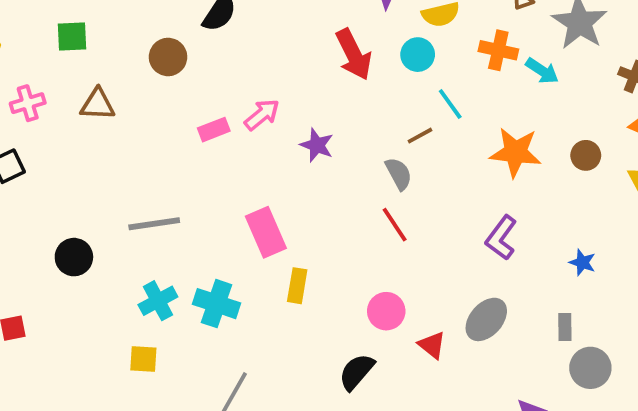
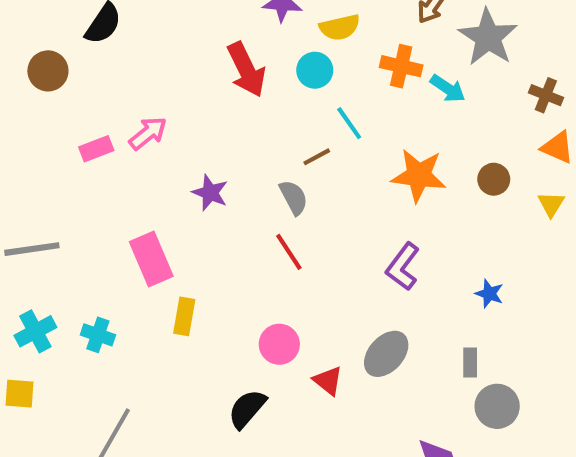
purple star: (317, 145) -> (210, 193), moved
cyan cross: (217, 304) -> (98, 335), size x0.7

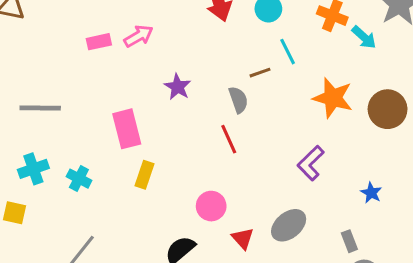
brown circle: (494, 179) -> (388, 109), size x1.6
gray rectangle: (470, 363) -> (349, 241), turned -30

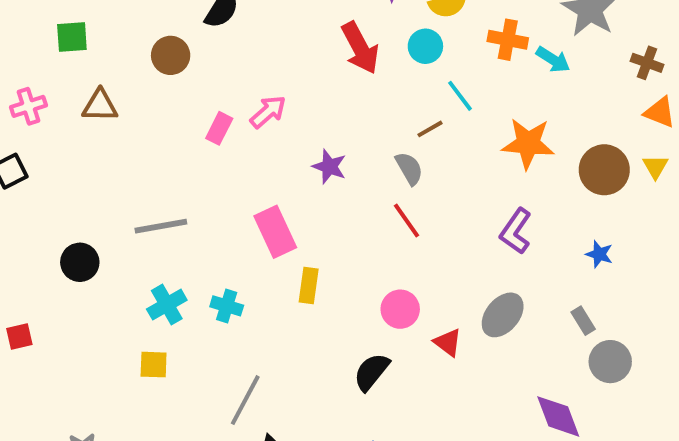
pink rectangle: (99, 42) -> (219, 128), turned -40
brown circle: (388, 109) -> (604, 170), moved

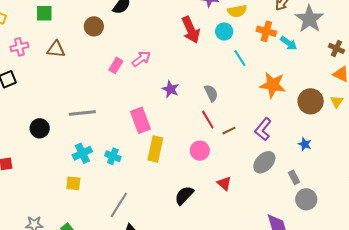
brown line: (430, 129) -> (229, 131), moved
yellow rectangle: (309, 286) -> (155, 149), size x1.4
pink circle: (400, 309) -> (200, 151), moved
gray ellipse: (503, 315) -> (264, 162), moved

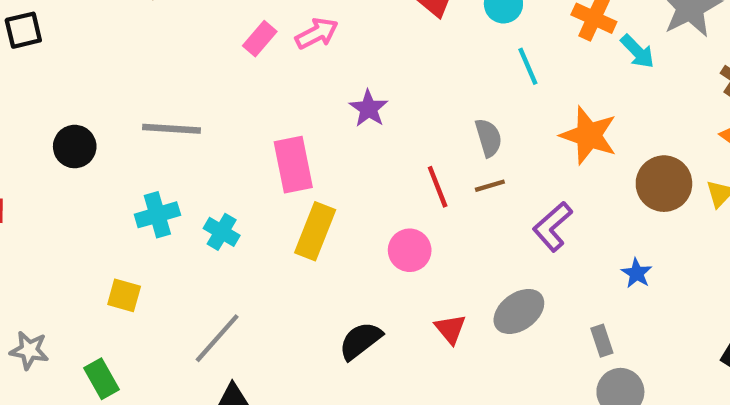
gray semicircle: (211, 93) -> (489, 138), moved
brown line: (229, 131) -> (490, 186), moved
gray ellipse: (264, 162) -> (519, 311), moved
yellow square: (73, 183) -> (124, 295), moved

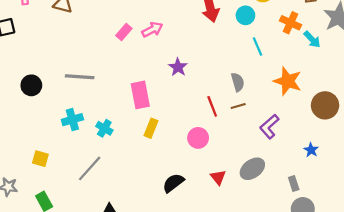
yellow rectangle: (315, 231) -> (151, 128), size x0.7
yellow square: (124, 295) -> (40, 159), moved
gray line: (217, 338) -> (90, 168), moved

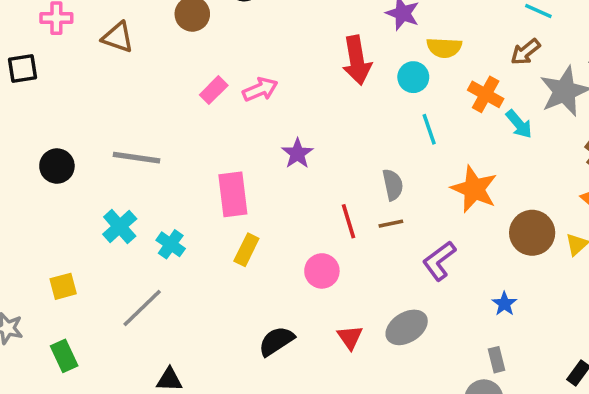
cyan cross: (72, 120) -> (120, 227), turned -30
yellow square: (40, 159) -> (63, 286), turned -35
gray rectangle: (294, 183) -> (497, 360), moved

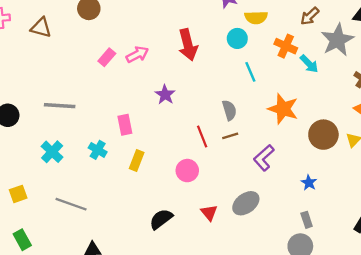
red arrow: (357, 60) -> (188, 45), moved
pink rectangle: (233, 194) -> (125, 125), size x0.7
cyan cross: (171, 244) -> (98, 150), moved
gray line: (142, 308) -> (71, 204), turned 68

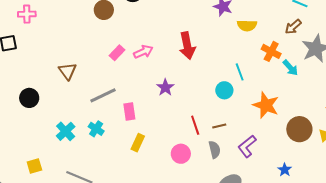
brown triangle: (41, 28) -> (68, 71), moved, turned 36
cyan circle: (237, 38) -> (224, 90), moved
gray line: (60, 106) -> (103, 95), moved, turned -32
gray semicircle: (229, 110) -> (214, 150), moved
cyan cross: (98, 150) -> (96, 129), moved

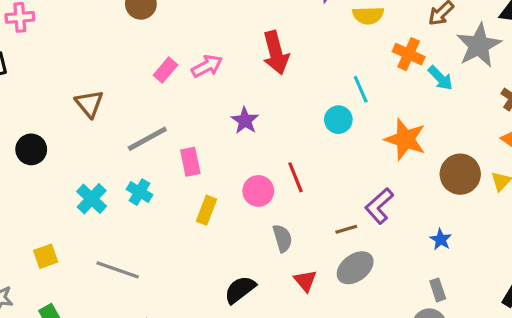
brown line: (219, 126) -> (346, 229), moved
gray semicircle: (214, 150) -> (282, 238), moved
pink circle: (181, 154) -> (258, 191), moved

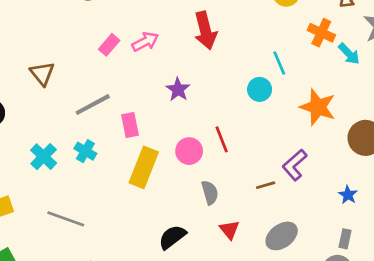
yellow rectangle: (207, 210) -> (144, 167), size x1.6
gray ellipse: (355, 268) -> (282, 236), moved
gray rectangle: (438, 290) -> (345, 239), turned 30

